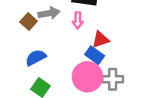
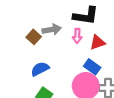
red triangle: (101, 40) -> (97, 42), moved

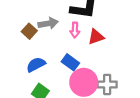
blue rectangle: (92, 67) -> (70, 62), moved

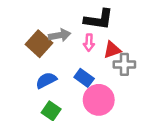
brown square: (29, 31) -> (39, 44), size x1.5
gray cross: (107, 85) -> (124, 64), moved

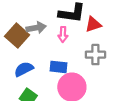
red triangle: (112, 50) -> (93, 24), moved
blue rectangle: (84, 78) -> (58, 67), turned -30

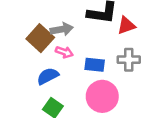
pink arrow: (63, 34) -> (64, 52), moved, turned -72
blue rectangle: (58, 67) -> (95, 65), moved

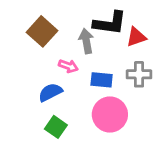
gray arrow: (62, 29) -> (86, 41), moved, turned -90
brown square: (40, 38) -> (42, 31), moved

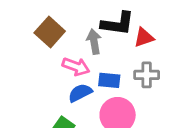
pink arrow: (68, 66) -> (76, 67), size x1.4
blue semicircle: (50, 92) -> (80, 93), moved

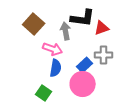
blue rectangle: (109, 80) -> (85, 65), moved, turned -49
blue semicircle: (80, 93) -> (56, 68), turned 126

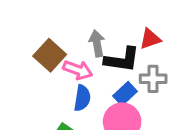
black L-shape: (83, 18) -> (122, 60), moved
brown square: (34, 24) -> (50, 55), moved

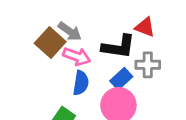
red triangle: (150, 39) -> (145, 27), turned 40
gray arrow: (97, 43) -> (70, 31), moved, turned 135

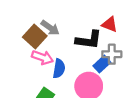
pink arrow: (77, 56) -> (42, 57), moved
blue rectangle: (121, 79) -> (102, 64), moved

